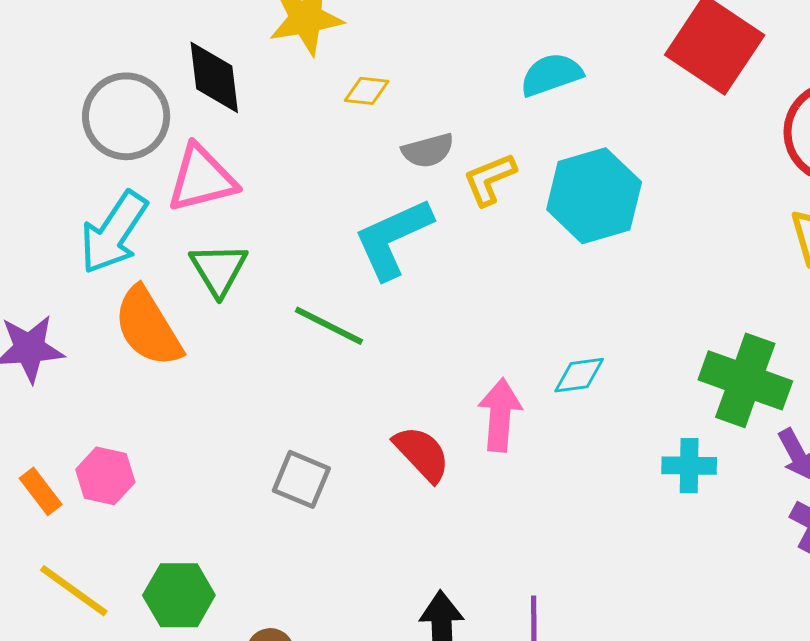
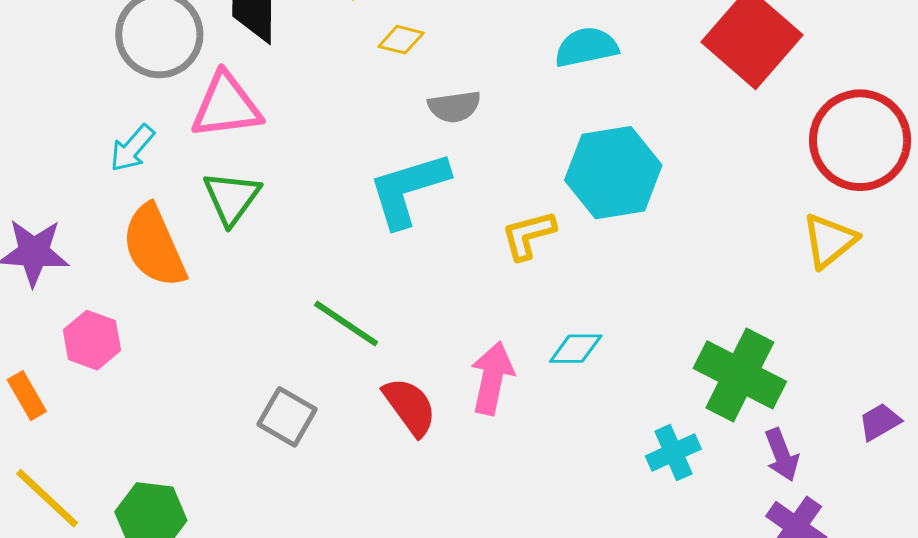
yellow L-shape: (490, 179) -> (528, 235), moved
cyan arrow: (114, 233) -> (132, 148), size x0.6
green line: (329, 326) -> (346, 324), moved
cyan cross: (689, 466) -> (673, 452), turned -32
pink hexagon: (105, 476) -> (92, 340), moved

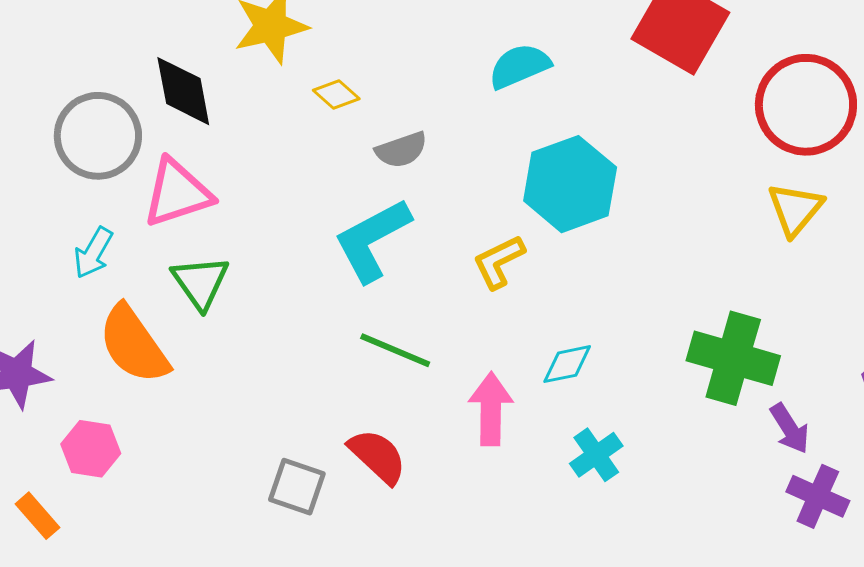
yellow diamond: (401, 40) -> (336, 94), turned 39
green line: (346, 324) -> (395, 350), moved
red semicircle: (410, 407) -> (378, 456), moved
cyan cross: (673, 452) -> (596, 455), moved

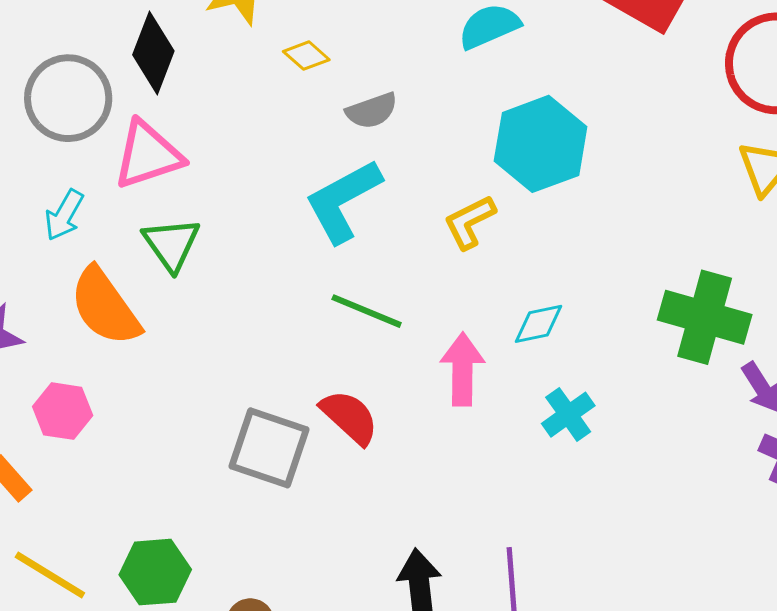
black diamond: (183, 91) -> (153, 53), turned 32
gray square: (297, 487) -> (269, 448), size x1.4

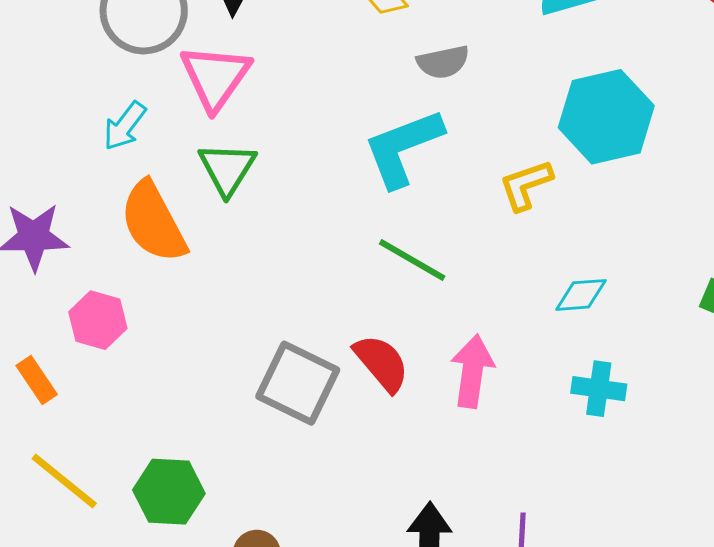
pink triangle: (148, 155) -> (215, 77), turned -44
pink arrow: (462, 369) -> (472, 371), moved
cyan cross: (568, 415) -> (599, 389), turned 36

